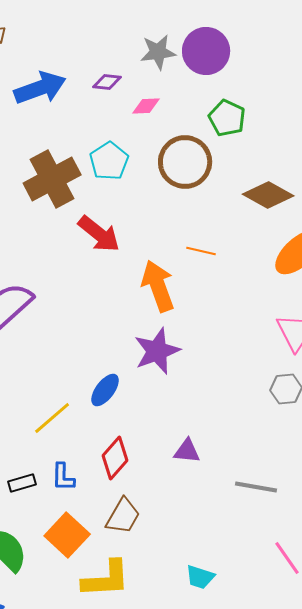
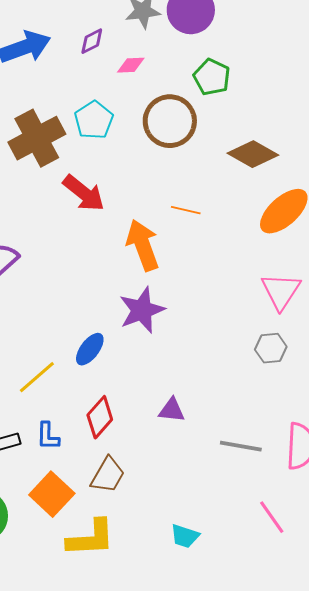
purple diamond: (107, 82) -> (92, 41), turned -32

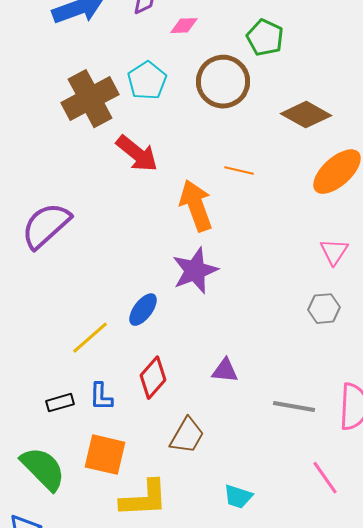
pink triangle: (281, 291) -> (334, 252), size x0.7
brown trapezoid: (108, 475) -> (187, 436), moved
orange square: (52, 494) -> (105, 455), turned -30

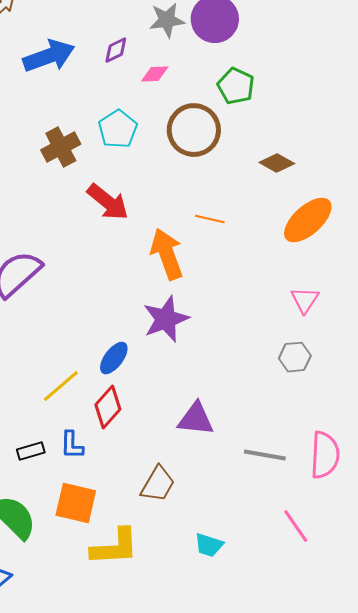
brown cross: (90, 99) -> (61, 147), size x0.7
brown diamond: (306, 115) -> (277, 163), size x0.7
purple triangle: (225, 371) -> (196, 419), size x1.4
red diamond: (153, 378) -> (108, 407), moved

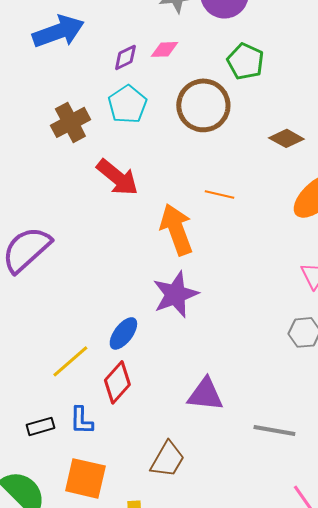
purple diamond: (116, 50) -> (125, 57), moved

